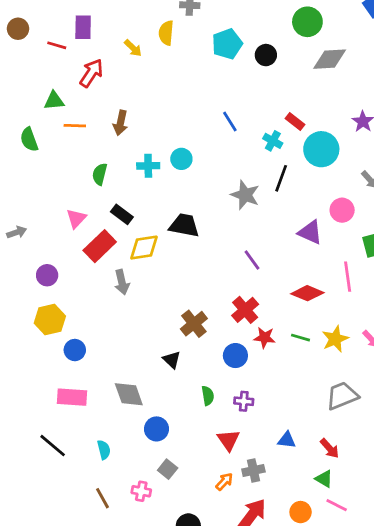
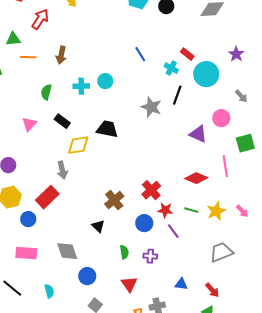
red rectangle: (100, 246) -> (47, 197), moved
purple line: (252, 260) -> (173, 231), moved
red triangle: (229, 440) -> (129, 284), moved

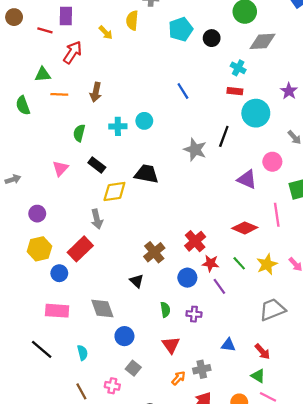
red rectangle: (187, 54) -> (235, 91), turned -32
cyan cross: (171, 68) -> (238, 68), moved
green line: (191, 210) -> (239, 263), turned 32

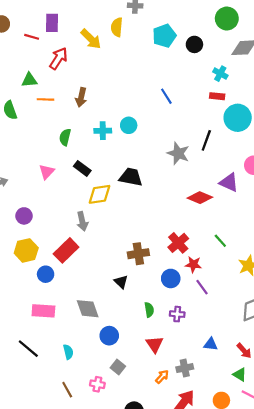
yellow arrow: (106, 33) -> (91, 39), size x1.5
red diamond: (245, 228) -> (200, 198), moved
brown cross: (154, 252) -> (138, 254), turned 30
green line: (239, 263) -> (220, 241), moved

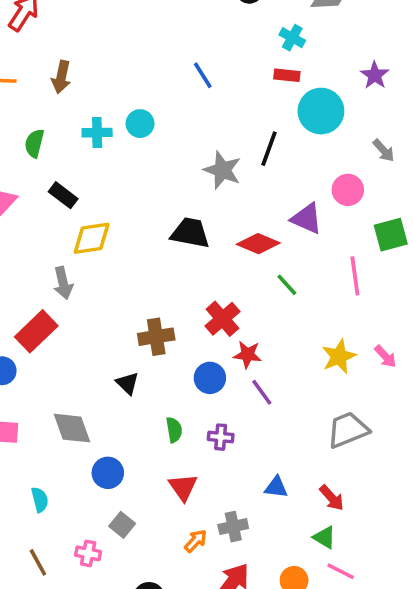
black trapezoid: (131, 177) -> (190, 233), moved
green line: (220, 241) -> (287, 285), moved

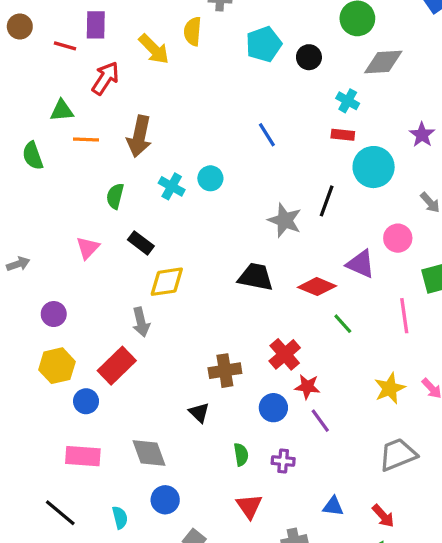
brown arrow: (61, 77) -> (139, 136), size x1.4
cyan cross: (97, 133) -> (172, 186), turned 30
blue circle: (108, 473) -> (165, 500), moved

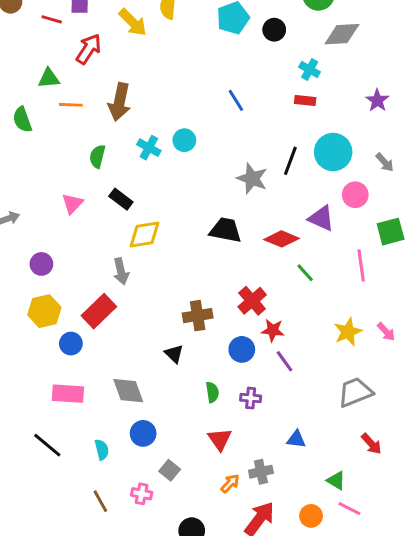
cyan circle: (374, 167) -> (333, 152), moved
red arrow: (383, 516) -> (371, 444), moved

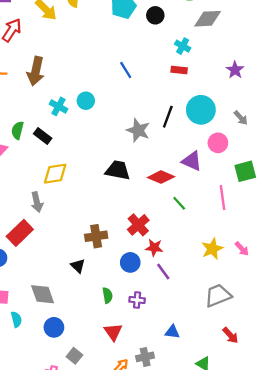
green semicircle: (97, 156) -> (18, 130), moved
black rectangle: (121, 199) -> (43, 136), moved
cyan semicircle: (102, 450) -> (16, 319), moved

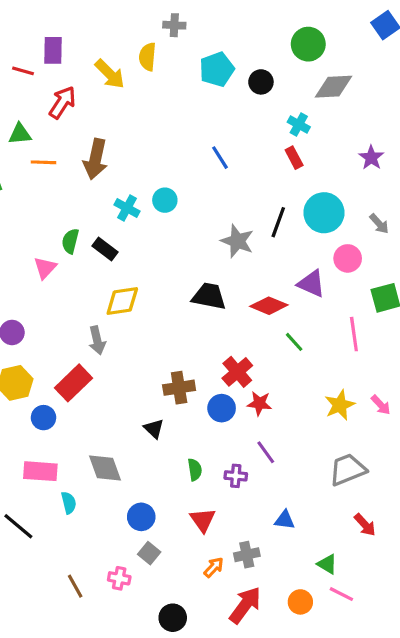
red rectangle: (179, 70) -> (294, 158), turned 56
blue circle: (130, 262) -> (222, 408), moved
purple line: (163, 272) -> (266, 452), moved
blue circle: (54, 327) -> (141, 517), moved

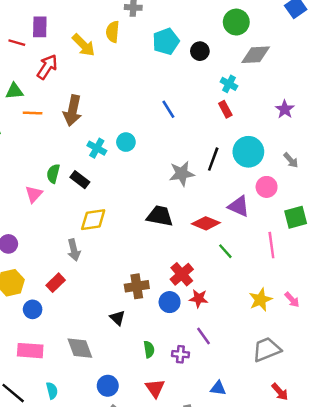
gray star: (237, 241) -> (182, 174), turned -30
red rectangle: (73, 383) -> (56, 283), size x0.7
cyan semicircle: (69, 503) -> (52, 391), moved

